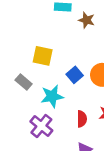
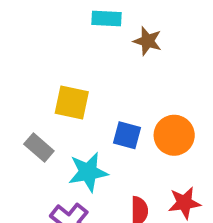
blue square: (75, 75) -> (127, 135), turned -35

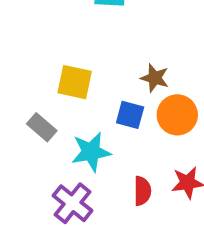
brown star: (148, 41) -> (155, 78), moved

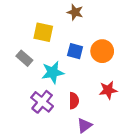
brown star: (155, 78) -> (75, 12), moved
red semicircle: (142, 191) -> (74, 101), moved

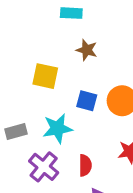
gray rectangle: (24, 58) -> (16, 132), moved, turned -56

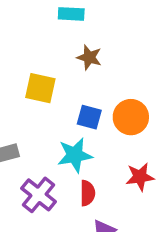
cyan star: (57, 128) -> (75, 155), moved

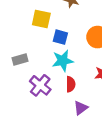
blue square: (89, 117) -> (60, 37), moved

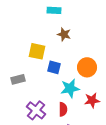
gray rectangle: (20, 59) -> (18, 79), moved
cyan star: (63, 61) -> (70, 88), moved

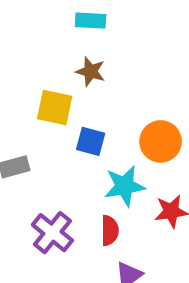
brown star: (64, 34) -> (91, 71), moved

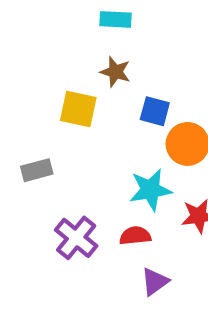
blue square: (91, 141) -> (155, 111), moved
red semicircle: (110, 230) -> (135, 236), turned -96

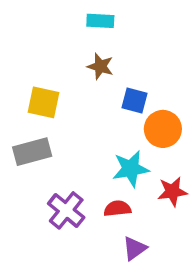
yellow square: (78, 109) -> (43, 102), moved
gray rectangle: (37, 170) -> (32, 152), size x1.4

